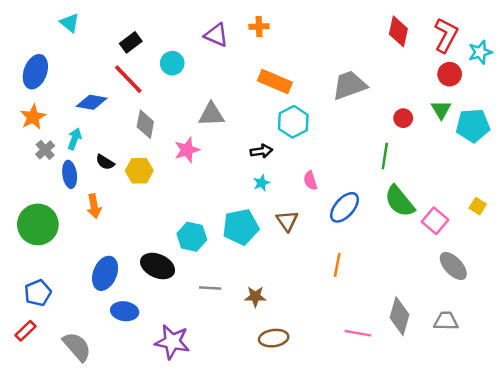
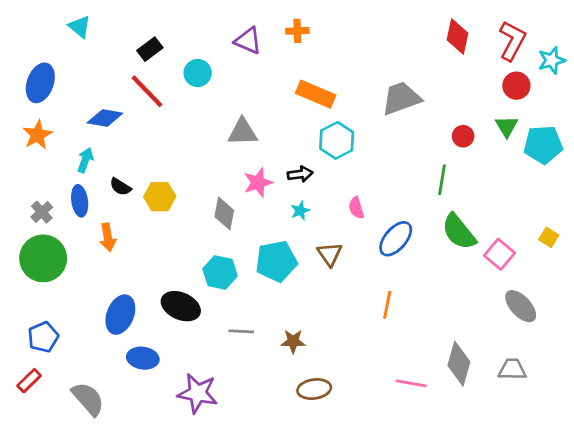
gray diamond: (145, 124) -> (224, 213), moved
gray cross: (45, 150) -> (42, 212), moved
pink star: (187, 150) -> (258, 183), moved

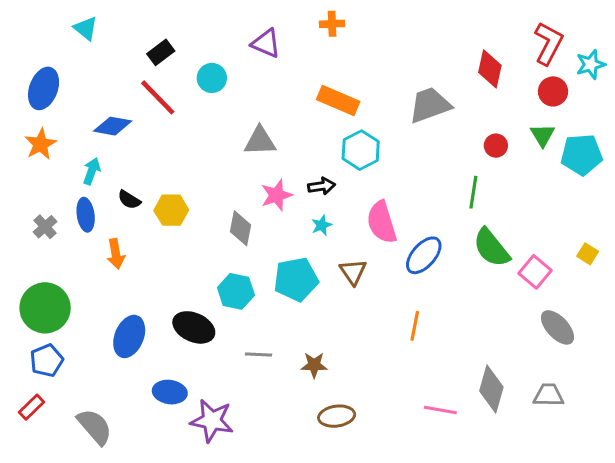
orange cross: (297, 31) -> (332, 24), moved
red diamond: (457, 36) -> (490, 69), moved
pink semicircle: (356, 208) -> (382, 222), size x1.8
green circle: (43, 258) -> (45, 308), moved
blue ellipse: (143, 358) -> (170, 392), moved

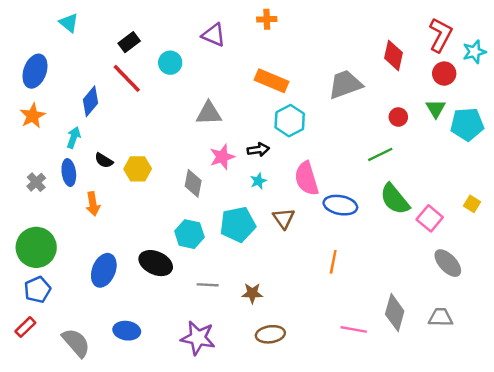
blue diamond: (113, 126) -> (91, 101), turned -60
green line: (473, 192) -> (380, 154), turned 55
blue ellipse: (424, 255) -> (340, 205), turned 60
blue ellipse: (170, 392) -> (127, 331), moved
purple star: (212, 421) -> (198, 338), moved

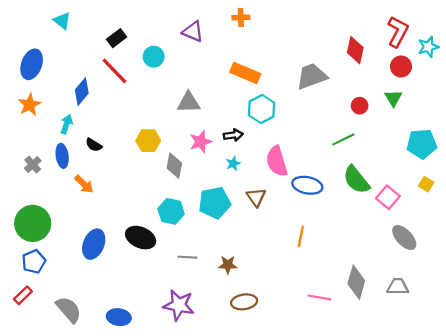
cyan pentagon: (467, 124) -> (422, 144), moved
yellow hexagon: (138, 169) -> (148, 141), moved
orange arrow: (93, 204) -> (84, 184), turned -36
blue ellipse: (127, 331) -> (119, 317), moved

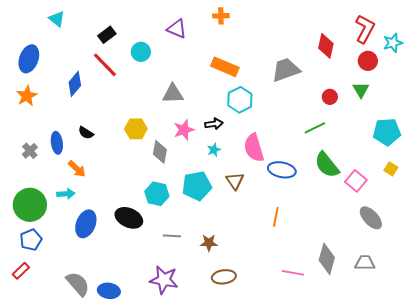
cyan arrow: (66, 124) -> (66, 194), moved, turned 66
gray semicircle: (69, 309) -> (78, 284), moved

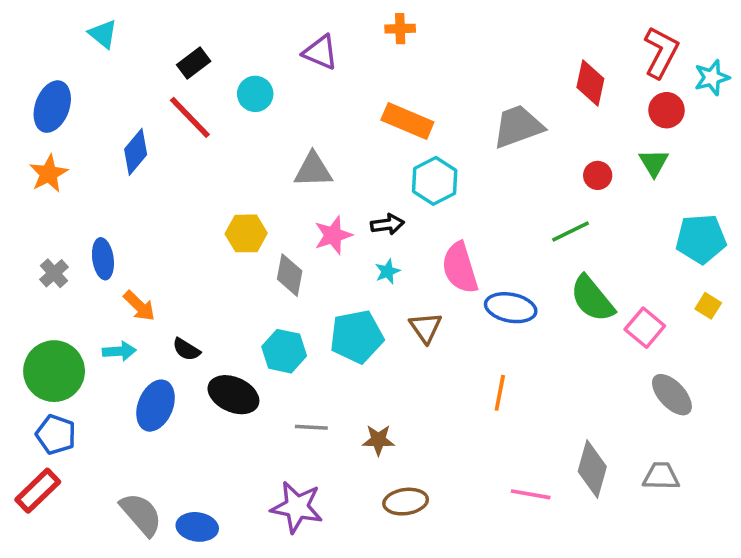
black semicircle: (86, 133) -> (186, 349), moved
blue pentagon: (31, 240) -> (56, 435), turned -30
red rectangle: (21, 271) -> (38, 491), size x1.4

